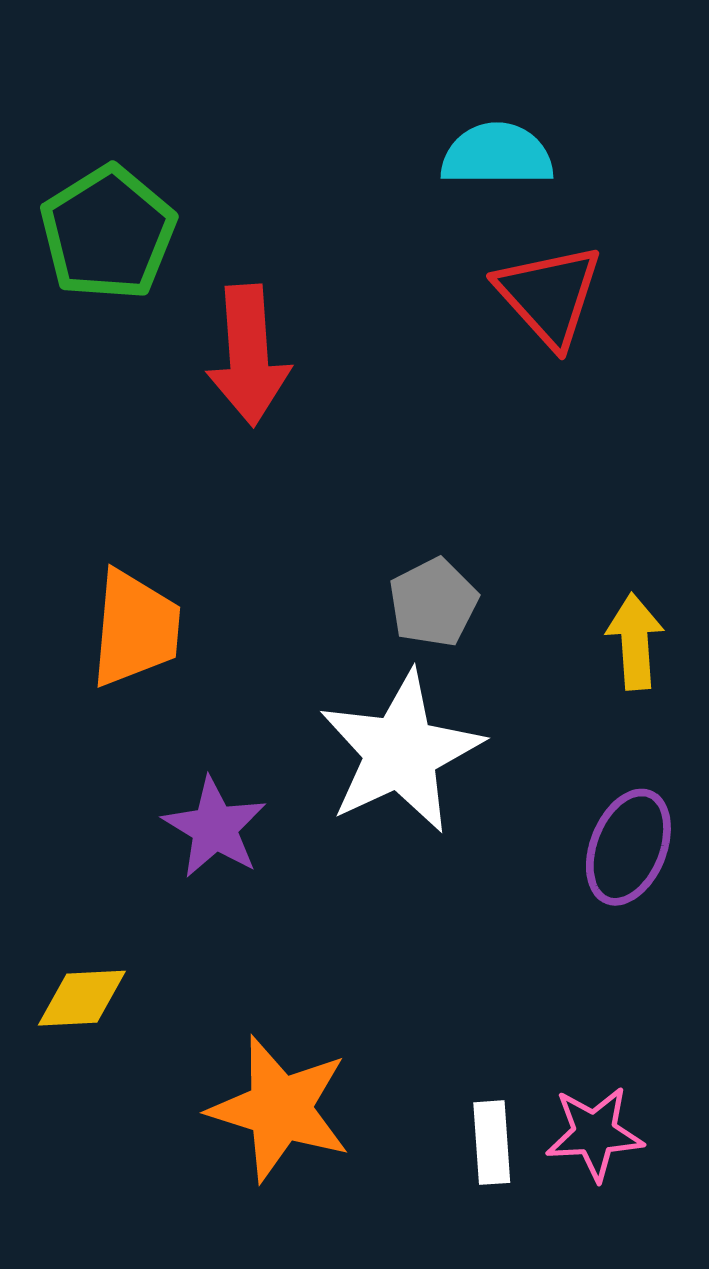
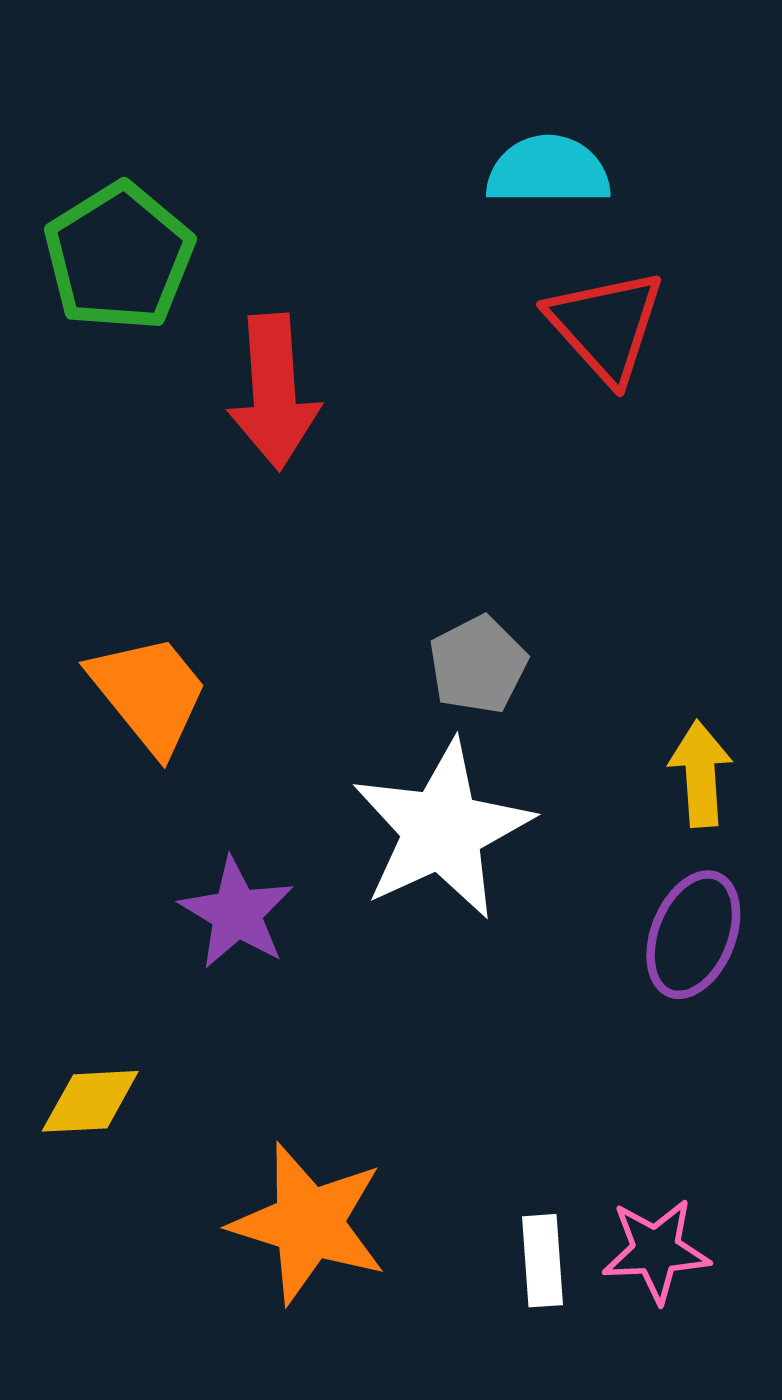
orange trapezoid: (135, 629) -> (149, 693), turned -44
yellow arrow: (635, 642) -> (700, 774), moved

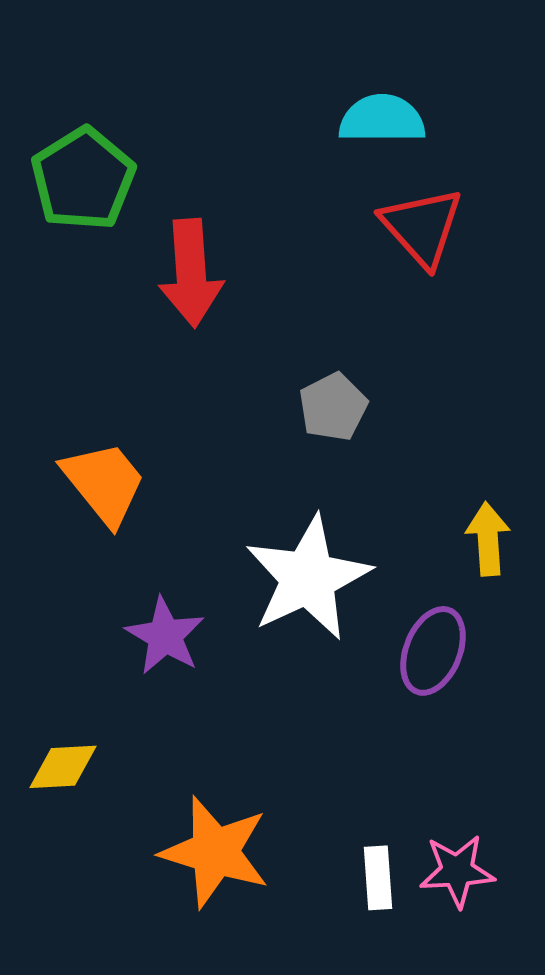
gray pentagon: (478, 665) -> (333, 407), moved
purple ellipse: (693, 935) -> (433, 651), moved

